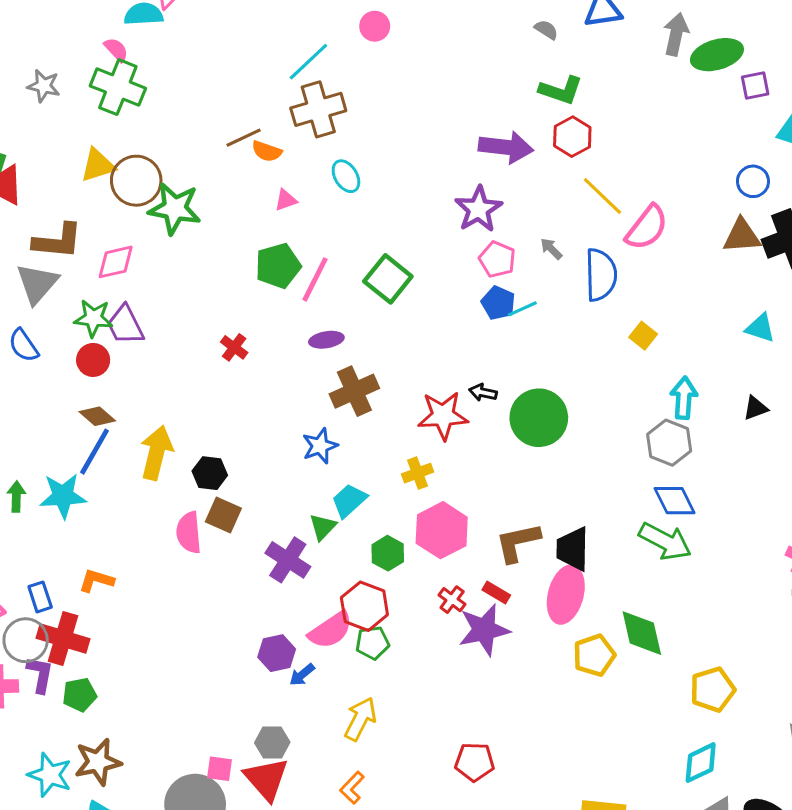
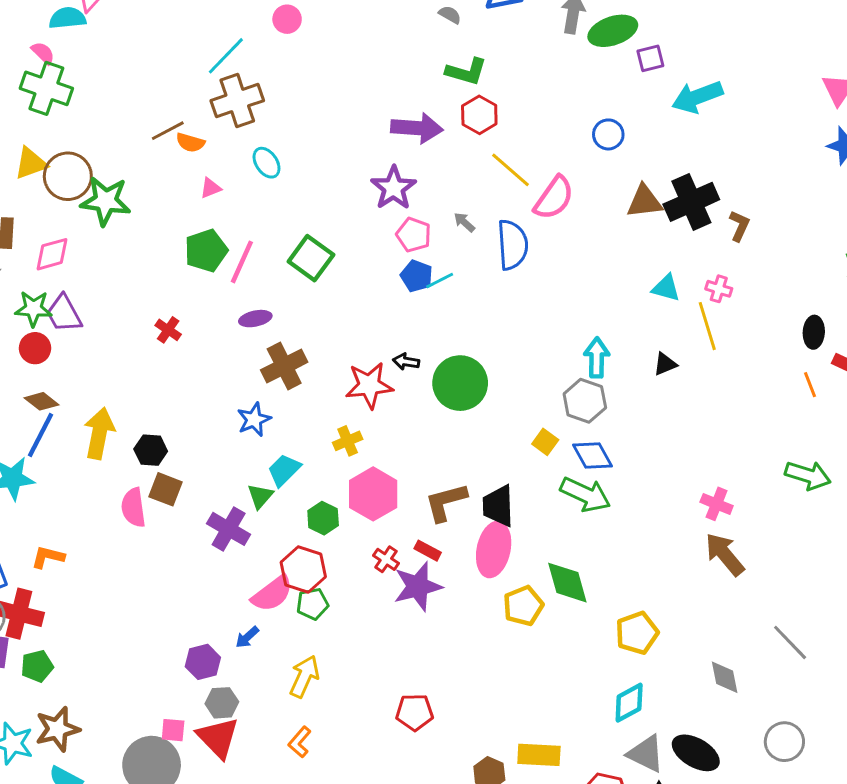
blue circle: (753, 181) -> (608, 134), moved
yellow square: (643, 336) -> (545, 442), moved
purple hexagon: (277, 653) -> (203, 662), moved

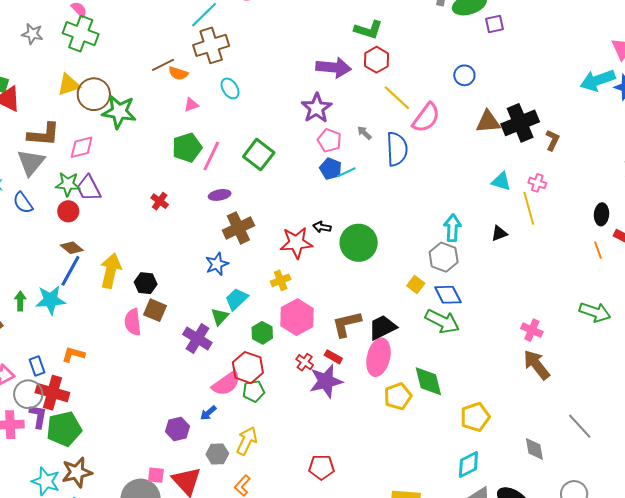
cyan arrow: (697, 97) -> (598, 80), moved
black trapezoid: (498, 506) -> (382, 327), turned 64
green pentagon: (37, 666) -> (64, 429), size x1.6
gray hexagon: (222, 703) -> (217, 454), moved

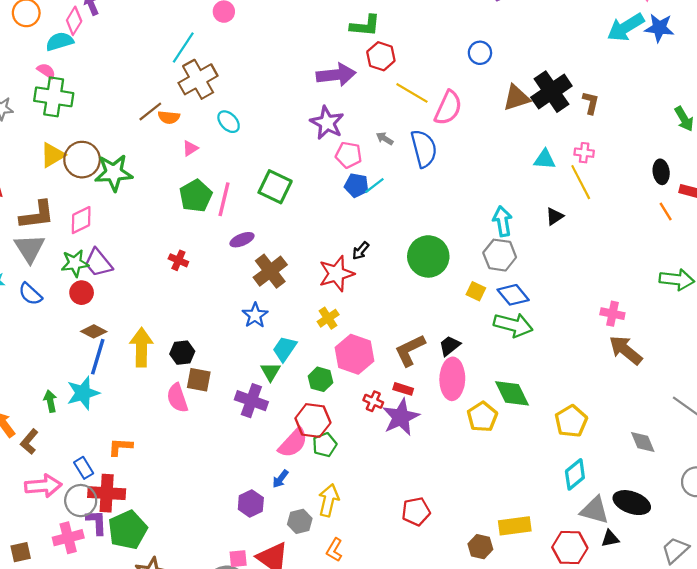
black arrow: (322, 227) -> (361, 251), turned -48
green circle: (359, 243) -> (428, 256), moved
black trapezoid: (382, 327) -> (450, 346), size x0.7

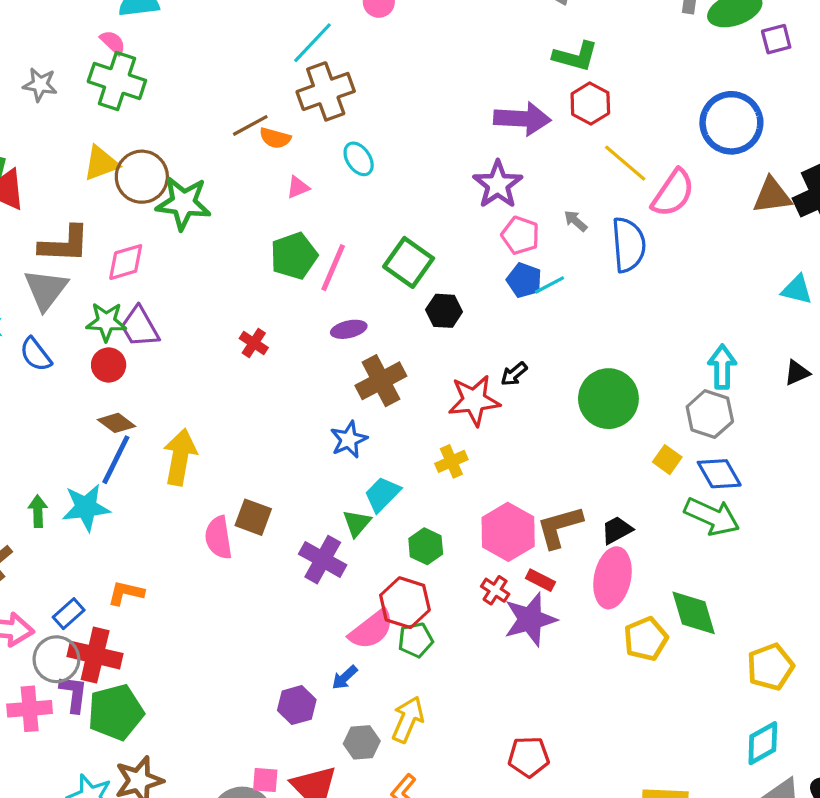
blue circle: (480, 53) -> (731, 123), size x1.8
black hexagon: (182, 353) -> (444, 311), moved
pink hexagon: (355, 354) -> (508, 532), moved
blue rectangle: (84, 468) -> (69, 614), turned 70

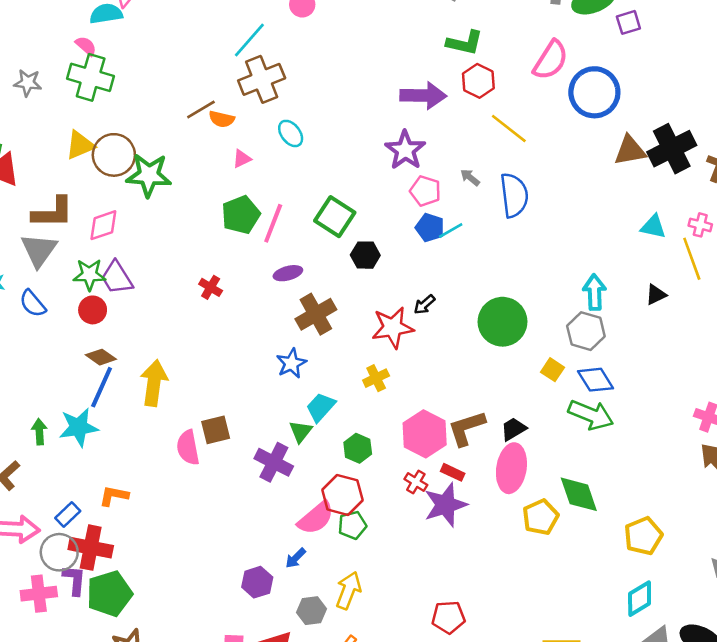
pink semicircle: (673, 193) -> (551, 60), moved
brown square: (253, 517) -> (216, 430), turned -32

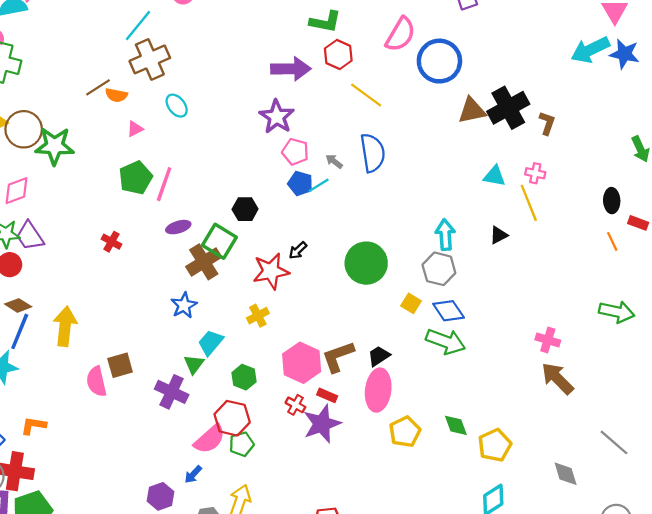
gray arrow: (470, 177) -> (334, 161), moved
green square: (335, 217) -> (219, 241), moved
green diamond: (579, 494) -> (456, 425), moved, size x0.7

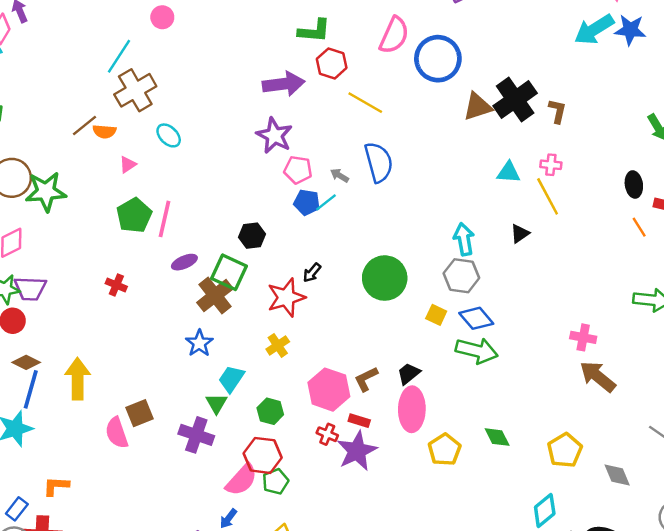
purple trapezoid: (30, 236) -> (30, 289), turned -48
brown L-shape: (338, 357) -> (366, 379), size x0.7
yellow pentagon: (495, 445) -> (565, 450), moved

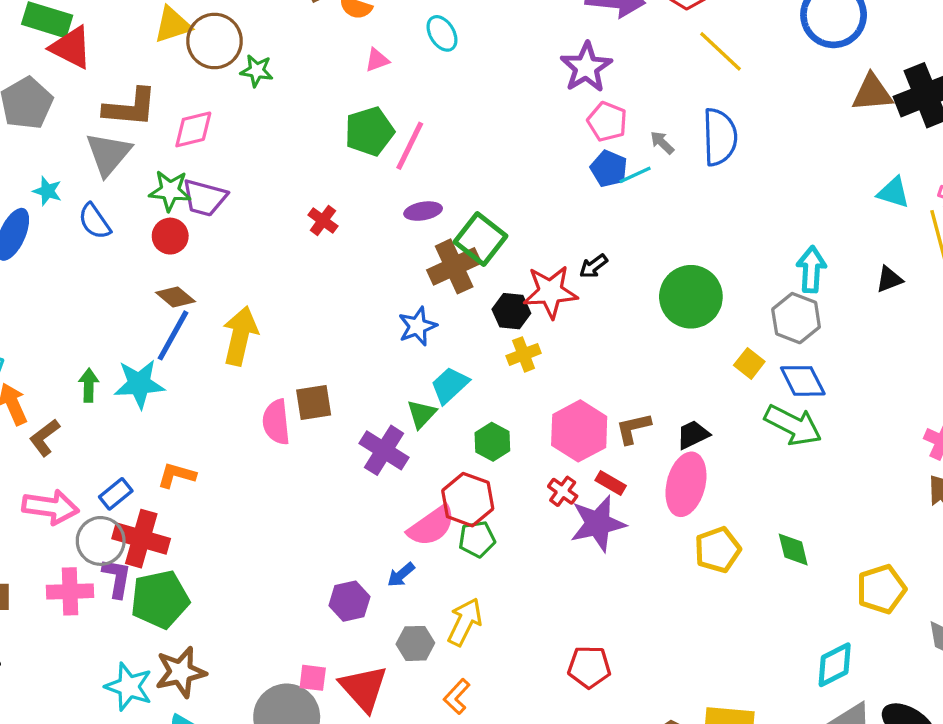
green star: (46, 192) -> (257, 71), size x0.6
black hexagon: (252, 236) -> (511, 311), moved

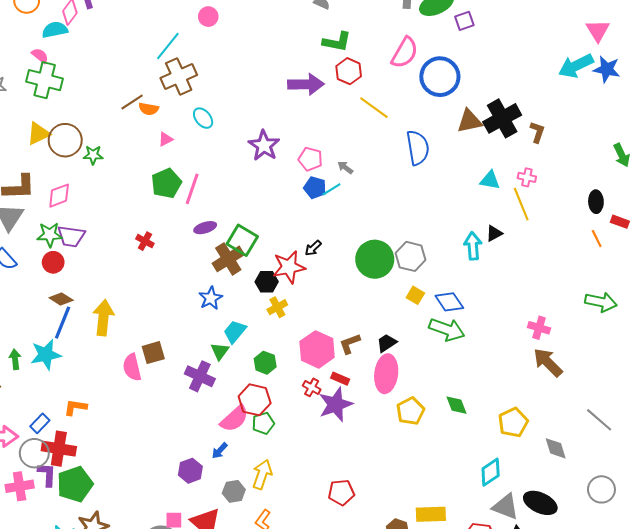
purple star: (586, 67) -> (264, 146), moved
blue semicircle: (720, 137) -> (418, 148), moved
cyan arrow: (811, 269) -> (473, 246), moved
gray hexagon: (796, 318) -> (411, 256), moved

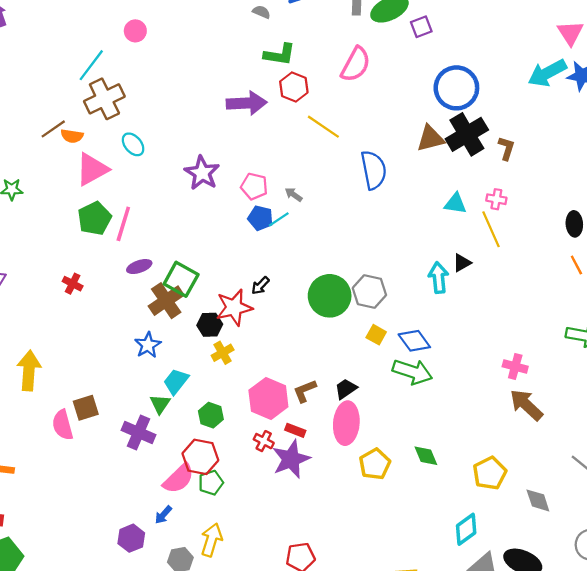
blue circle: (440, 77) -> (456, 88), moved
pink triangle: (166, 139) -> (92, 169), size x2.0

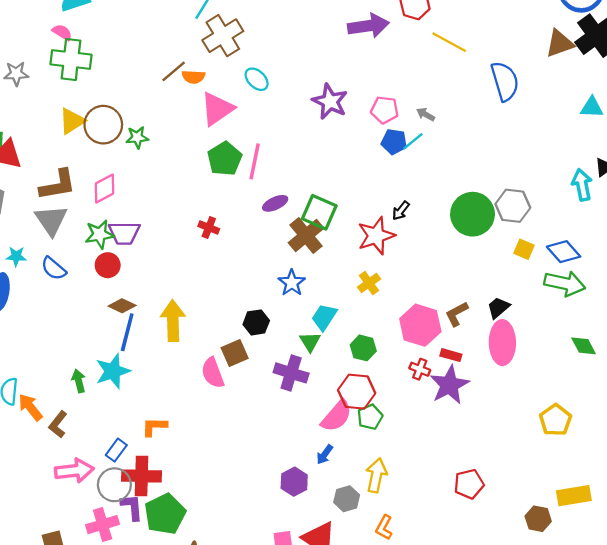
black hexagon: (210, 325) -> (256, 322), moved
green diamond: (426, 456) -> (584, 346), moved
yellow pentagon: (375, 464) -> (555, 420), moved

